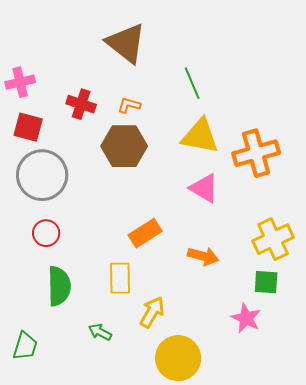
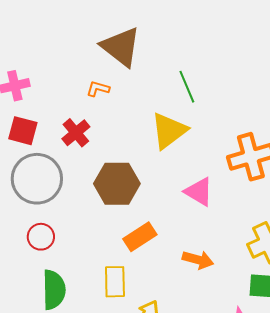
red cross: (81, 104) -> (76, 133), moved, turned 32
orange L-shape: (129, 105) -> (98, 89), moved
yellow triangle: (200, 136) -> (169, 131), moved, turned -48
brown hexagon: (124, 146) -> (117, 184), moved

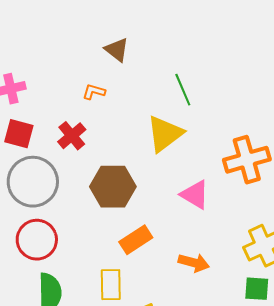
brown triangle: (121, 47) -> (117, 50), size x0.6
red circle: (41, 237) -> (37, 240), size x1.5

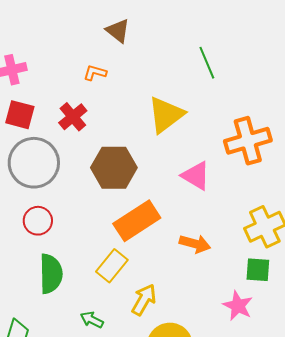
green line: (183, 90) -> (207, 63), moved
red circle: (37, 240) -> (38, 221), size x0.7
orange rectangle: (136, 240) -> (137, 221), size x1.4
yellow rectangle: (111, 285) -> (112, 266), turned 40

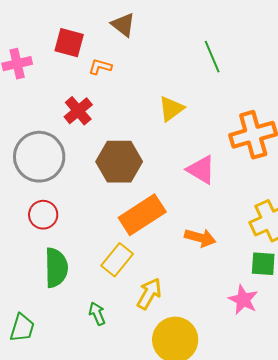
red square: (20, 115) -> (69, 43), moved
yellow triangle: (166, 115) -> (171, 109), size x0.7
green arrow: (92, 320) -> (97, 314), turned 40

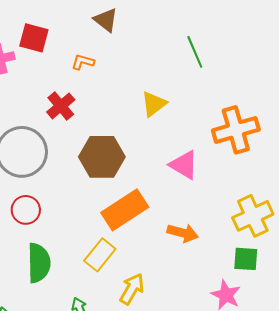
red square: (69, 43) -> (34, 38), moved

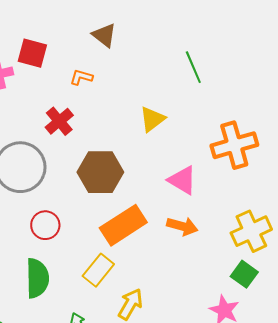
red circle: (26, 210) -> (45, 225), moved
orange arrow: (183, 233) -> (182, 226), moved
green square: (246, 259) -> (244, 274), turned 32

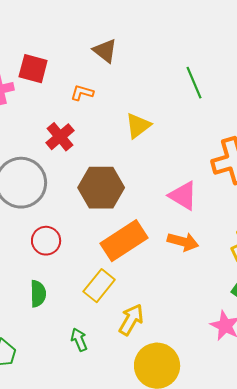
yellow triangle: (152, 119) -> (138, 126), moved
green semicircle: (37, 278) -> (38, 294), size x0.7

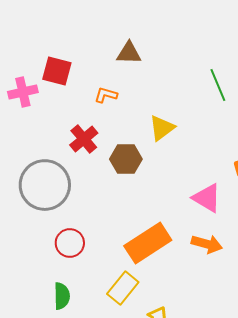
brown triangle: (105, 51) -> (129, 53), turned -36
brown hexagon: (101, 188) -> (126, 159), moved, size x0.7

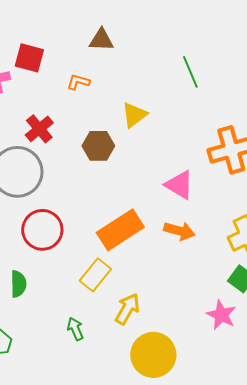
red cross: (84, 139) -> (39, 129), moved
red circle: (70, 243) -> (42, 230), size x1.4
green semicircle: (62, 296) -> (18, 284), moved

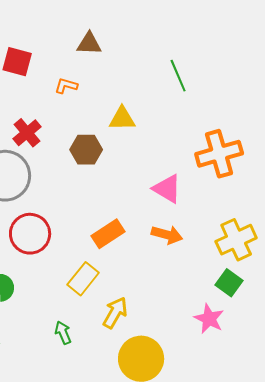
yellow triangle: (134, 115) -> (122, 119), turned 36
orange rectangle: (120, 230) -> (108, 234), size x0.7

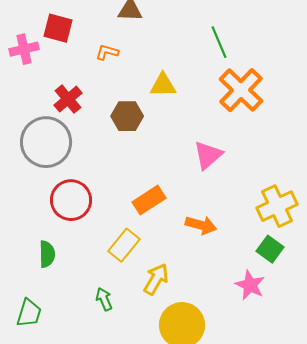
orange cross: (219, 154) -> (241, 90), moved, turned -30
pink triangle: (167, 189) -> (208, 155), turned 48
orange arrow: (167, 235) -> (201, 225), moved

